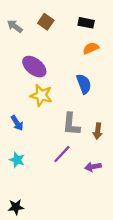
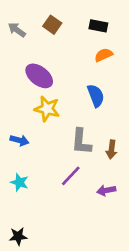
blue arrow: (17, 123) -> (19, 140), turned -42

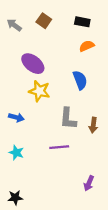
purple line: (71, 176) -> (59, 147), turned 42
purple arrow: (106, 190) -> (89, 183), moved, turned -56

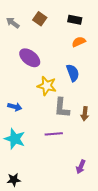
yellow star: (39, 91) -> (47, 86), moved
cyan star: (16, 153) -> (15, 139), size x1.5

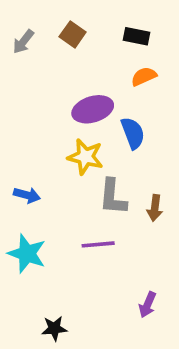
gray arrow: (13, 23) -> (23, 42), turned -88
purple ellipse: (30, 58) -> (93, 109), moved, turned -55
black star: (14, 180) -> (54, 328), moved

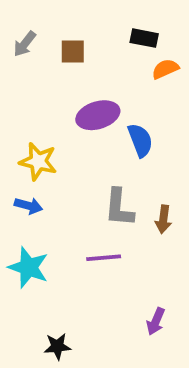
brown square: (73, 34) -> (73, 52), moved, turned -35
orange semicircle: (144, 76) -> (165, 69), moved
yellow star: (85, 157) -> (38, 161), moved

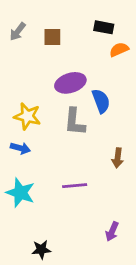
gray L-shape: (119, 208) -> (75, 122), moved

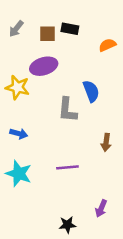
black rectangle: (104, 27) -> (70, 29), moved
purple ellipse: (70, 83) -> (44, 66), moved
yellow star: (27, 116) -> (17, 87), moved
black star: (41, 250) -> (67, 225), moved

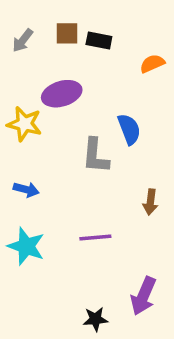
brown square: (47, 34) -> (67, 33), moved
purple arrow: (101, 209) -> (143, 296), size x1.5

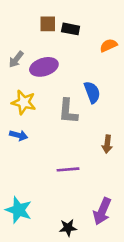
gray arrow: (23, 40) -> (16, 59), moved
yellow star: (24, 124) -> (24, 102), moved
cyan star: (26, 246) -> (19, 210), moved

